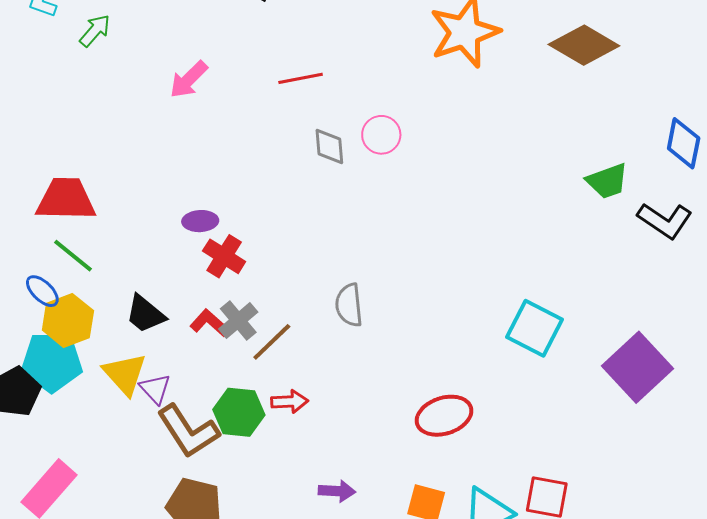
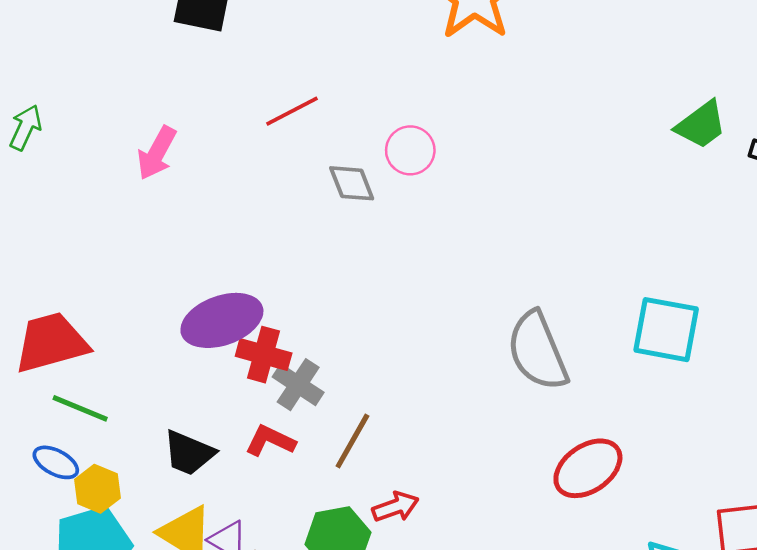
purple ellipse: (200, 221) -> (222, 320), size x1.8
gray semicircle: (349, 305) -> (537, 351), moved, size x1.5
yellow hexagon: (68, 320) -> (97, 489), size x0.7
gray cross: (238, 321) -> (298, 385), moved

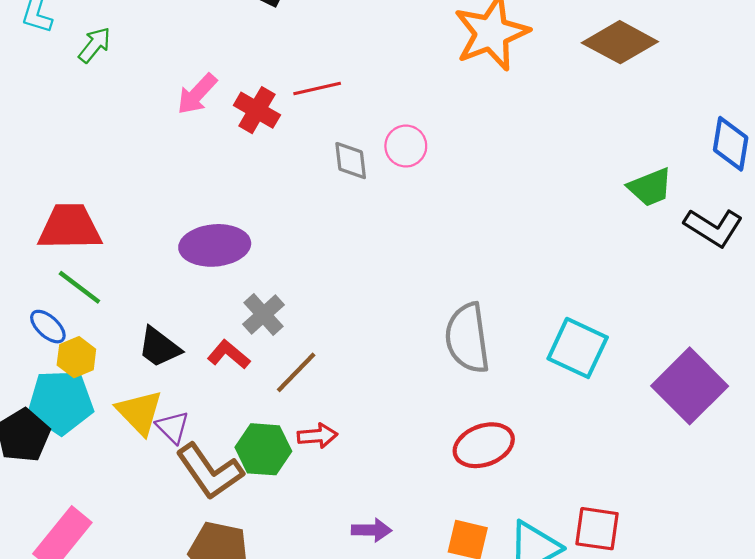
red cross: (264, 355) -> (257, 110), moved

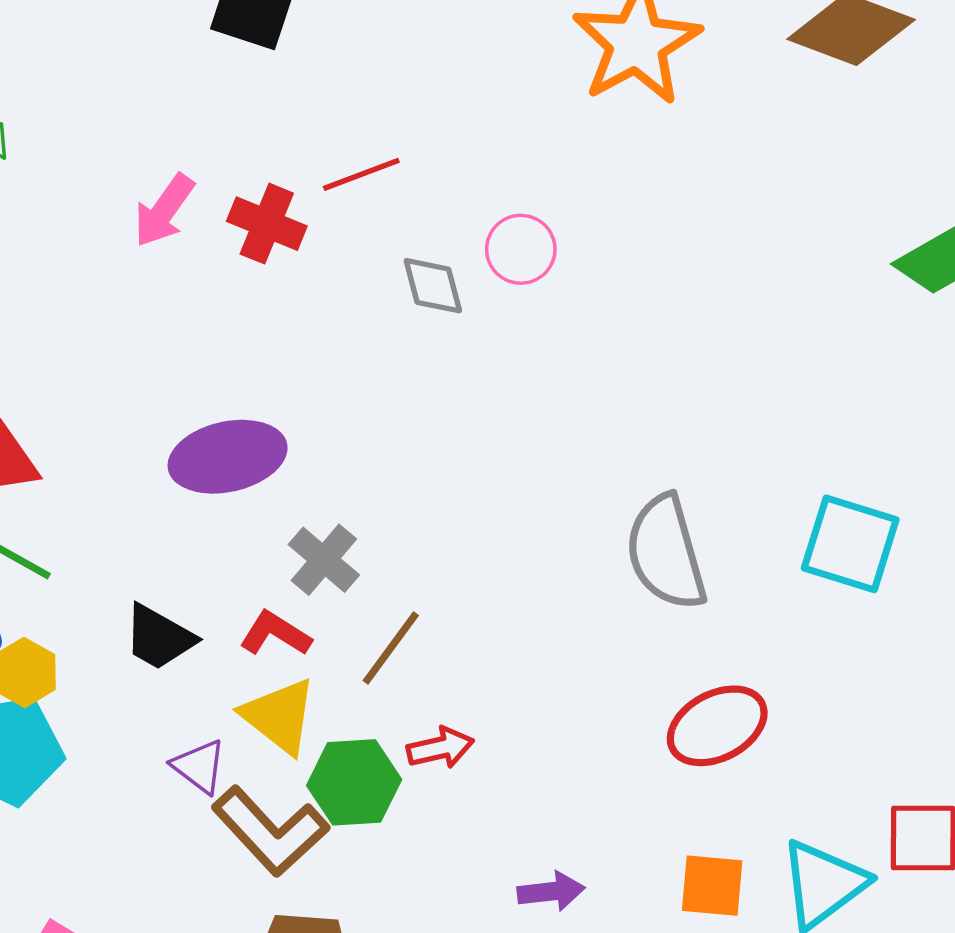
yellow triangle: (139, 412) -> (279, 716), moved

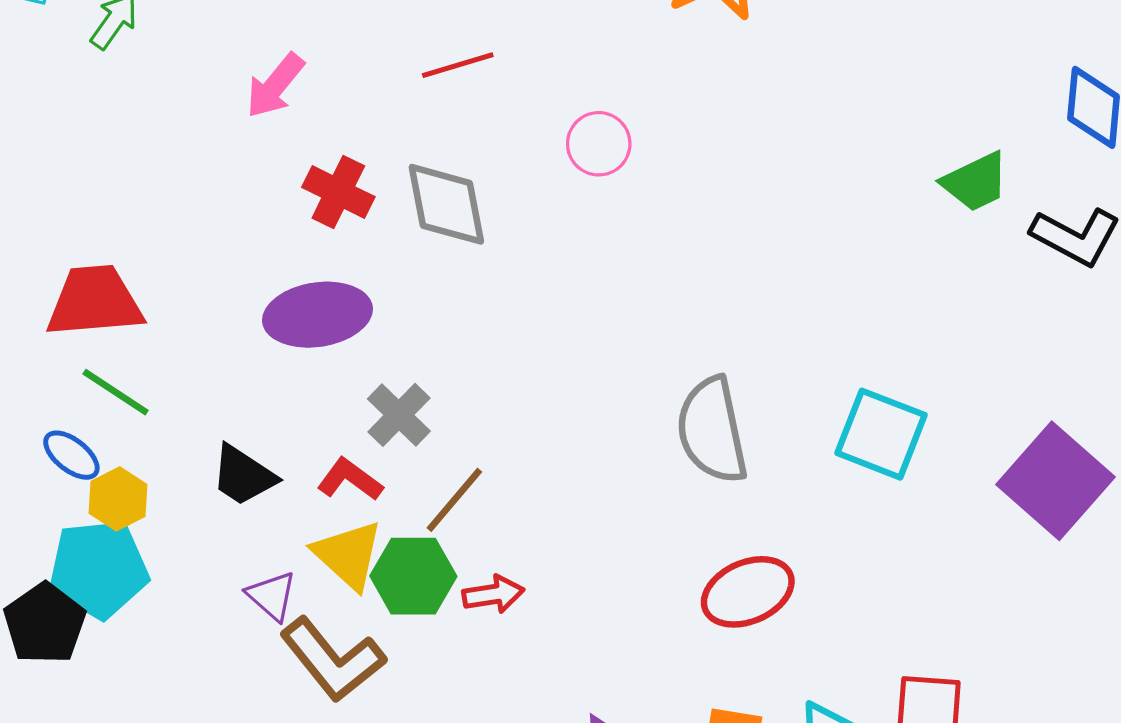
red cross: (267, 224) -> (338, 192), moved
gray diamond: (433, 286) -> (446, 204), moved, size x1.5
green hexagon: (354, 782) -> (413, 576), moved

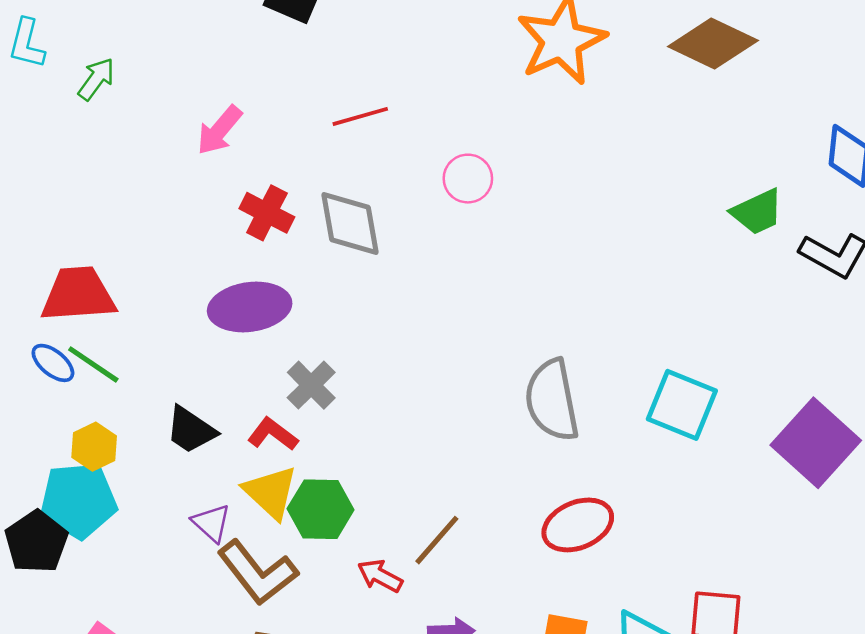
blue ellipse: (71, 455) -> (53, 363), moved
brown line: (454, 500) -> (437, 540), moved
red arrow: (493, 594) -> (380, 576), moved, turned -144

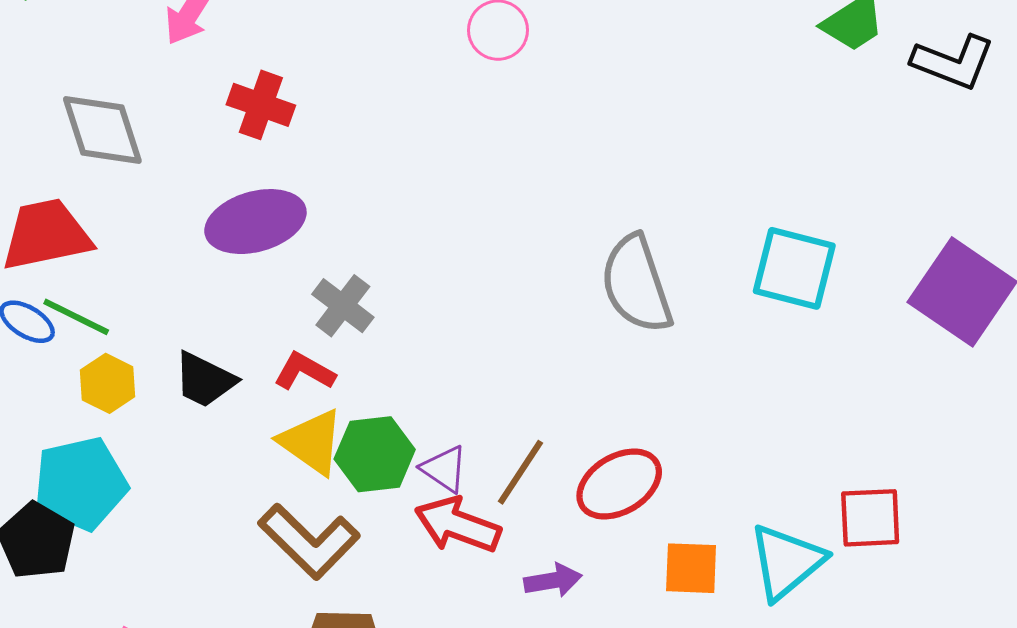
gray diamond: (350, 223) -> (102, 130), moved
yellow hexagon: (94, 447) -> (108, 383), moved
purple triangle: (211, 523) -> (444, 469), moved
red ellipse: (578, 525) -> (619, 484), moved
red arrow: (380, 576) -> (458, 525), size x1.5

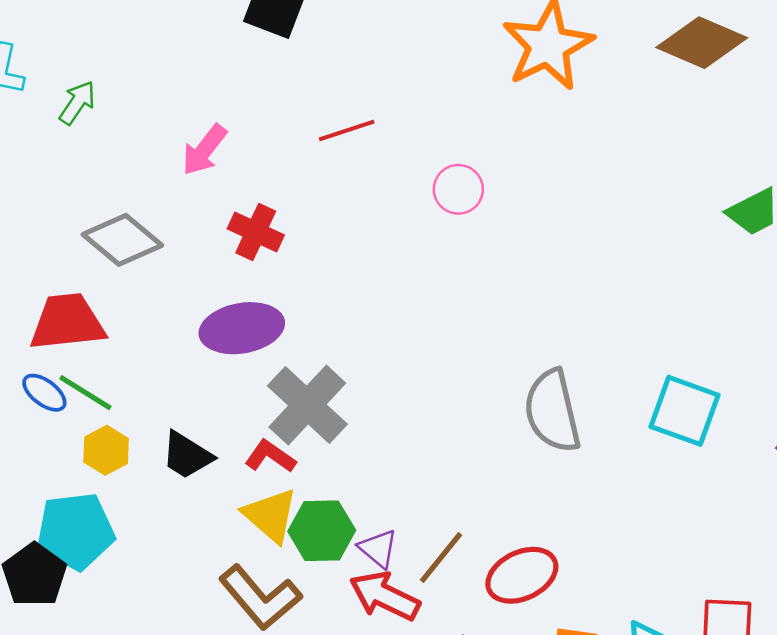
gray diamond: (102, 130) -> (122, 240), turned -38
gray cross: (343, 306) -> (307, 405), size x1.6

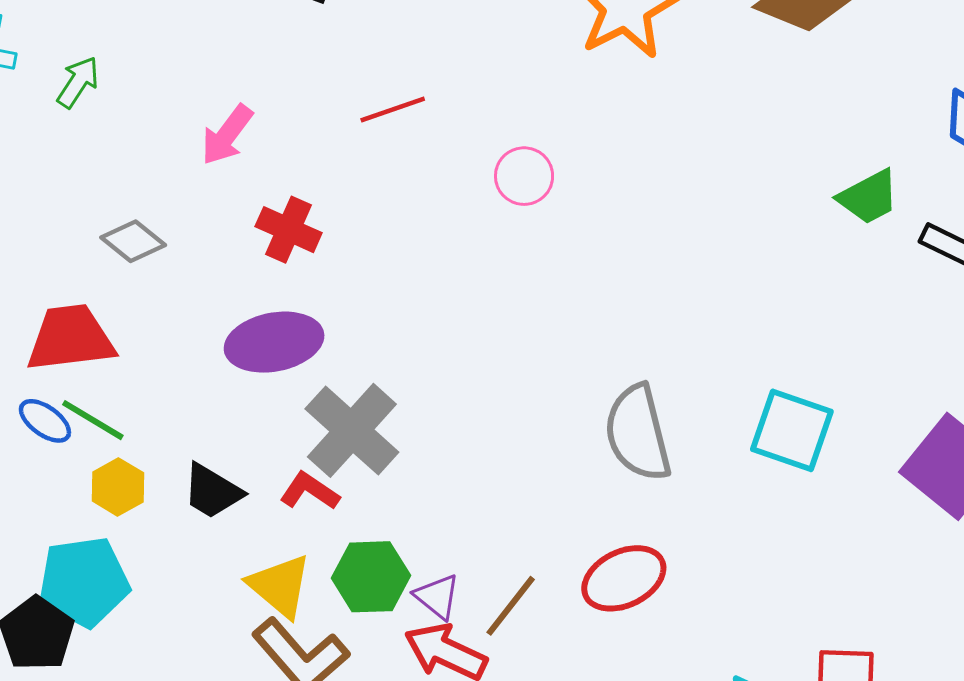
gray diamond: (122, 240) -> (133, 241), size x0.7
yellow triangle: (270, 515) -> (280, 586), moved
red ellipse: (522, 575) -> (624, 578), moved

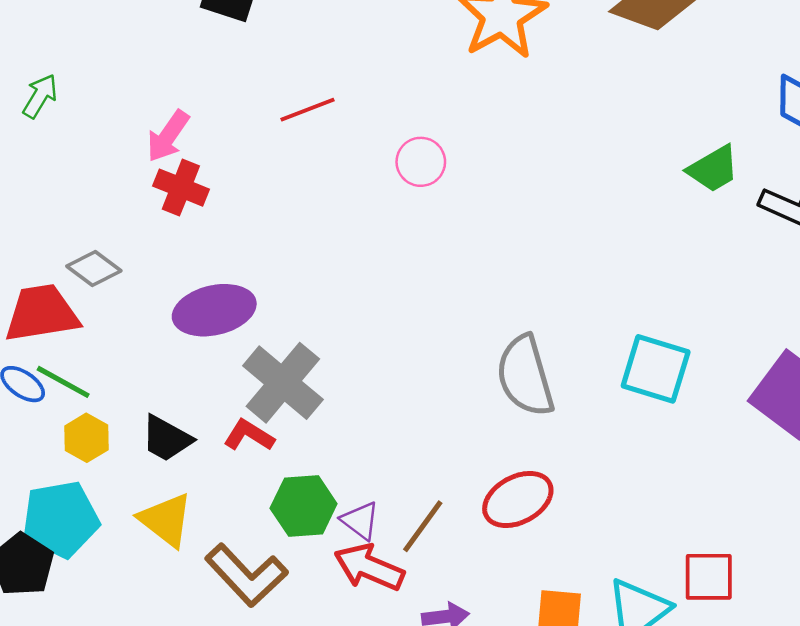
red cross: (289, 230) -> (181, 188), moved
gray diamond: (133, 241) -> (94, 268), moved
yellow triangle: (280, 586) -> (166, 520), moved

